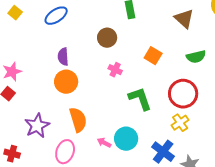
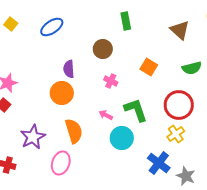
purple semicircle: (63, 57) -> (69, 69), moved
cyan circle: (126, 139) -> (122, 138), moved
pink arrow: (104, 143) -> (106, 115), moved

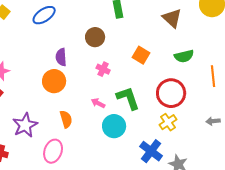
orange semicircle: (74, 131) -> (66, 119), size x0.7

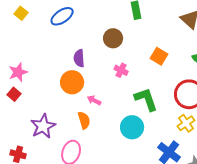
pink arrow: (98, 103) -> (94, 100), moved

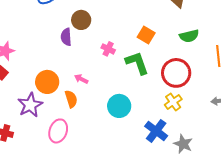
brown circle: (113, 38) -> (81, 20), moved
orange circle: (72, 82) -> (47, 82), moved
green L-shape: (146, 99) -> (137, 63), moved

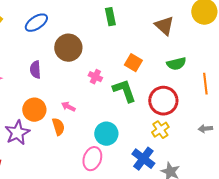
brown circle: (81, 20) -> (68, 48), size x1.4
purple semicircle: (66, 37) -> (35, 70), moved
pink ellipse: (58, 131) -> (92, 159), moved

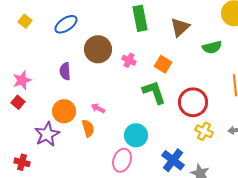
green rectangle: (110, 17) -> (140, 18), size x1.4
brown triangle: (164, 26) -> (180, 27), moved, turned 35
green semicircle: (176, 64) -> (212, 47), moved
pink cross: (95, 77) -> (129, 60), moved
yellow cross: (160, 130) -> (204, 131), moved, turned -30

